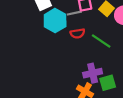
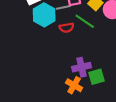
green line: (101, 41) -> (85, 21), moved

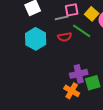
cyan hexagon: (44, 15) -> (36, 39), moved

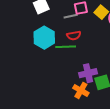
green line: (82, 31) -> (66, 47), moved, turned -36

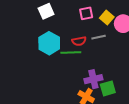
gray line: (71, 16) -> (99, 37), moved

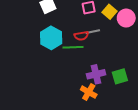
gray line: (99, 37) -> (93, 32), moved
green square: (108, 88) -> (120, 76), moved

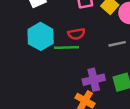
gray line: (93, 32) -> (117, 44), moved

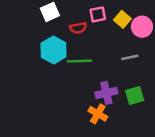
red semicircle: (76, 34) -> (78, 28), moved

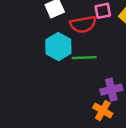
red semicircle: (78, 28) -> (83, 24), size x1.5

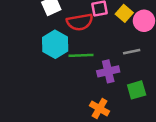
purple cross: (111, 90) -> (108, 71), moved

